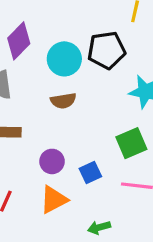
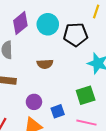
cyan circle: (64, 59) -> (48, 24), moved

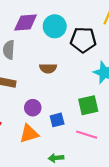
purple diamond: (20, 23) -> (26, 22), turned 30

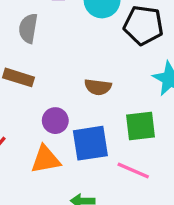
brown semicircle: (48, 68) -> (98, 87), moved
blue square: (57, 120) -> (90, 143), size x1.6

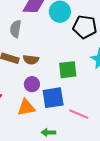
brown semicircle: (98, 87) -> (31, 60), moved
green square: (140, 126) -> (68, 70), moved

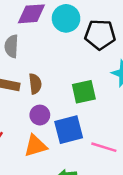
brown semicircle: (31, 60) -> (35, 84), turned -98

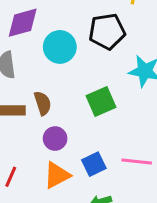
cyan circle: (66, 18) -> (60, 47), moved
blue square: (69, 130) -> (94, 164), moved, size x0.7

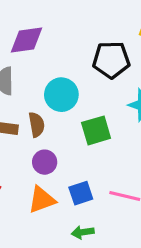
cyan circle: (60, 47) -> (61, 95), moved

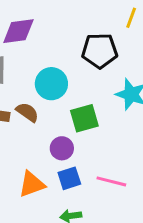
brown semicircle: (37, 125) -> (27, 112), turned -45
purple circle: (45, 162) -> (62, 148), moved

